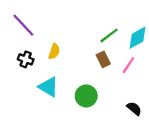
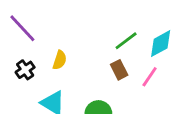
black cross: (26, 59) -> (25, 70), turned 35

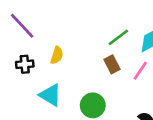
black cross: (25, 70) -> (25, 64), turned 30

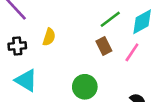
cyan triangle: (50, 95) -> (26, 80), moved

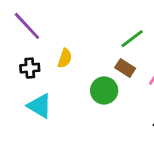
brown rectangle: (104, 46) -> (125, 68), turned -30
green circle: (85, 87) -> (104, 90), moved

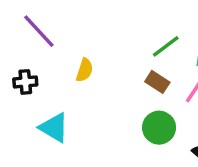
black cross: (30, 68) -> (25, 82), moved
green circle: (104, 90) -> (159, 128), moved

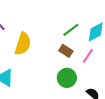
yellow semicircle: (85, 70) -> (23, 44), size x1.6

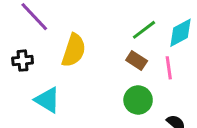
pink line: (88, 56) -> (169, 68), turned -42

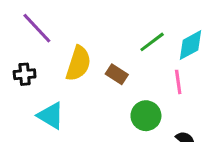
brown rectangle: (137, 61) -> (117, 74), moved

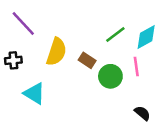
green circle: (146, 116) -> (110, 76), moved

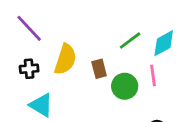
black cross: (13, 60) -> (29, 69), moved
brown rectangle: (87, 60) -> (99, 69), turned 42

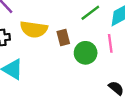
yellow semicircle: (65, 59) -> (34, 29), turned 80

